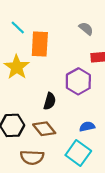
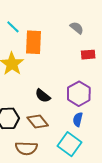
purple hexagon: (78, 81) -> (79, 94), moved
black semicircle: (50, 101) -> (43, 96), turned 112
blue semicircle: (87, 127) -> (78, 119), turned -64

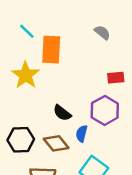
red rectangle: (88, 55) -> (116, 78), moved
blue semicircle: (78, 119) -> (82, 134), moved

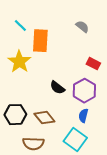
red rectangle: (116, 78) -> (93, 64), turned 32
black semicircle: (62, 113) -> (57, 88), moved
blue semicircle: (82, 134) -> (83, 116), moved

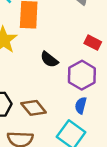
black semicircle: (57, 88) -> (49, 59), moved

